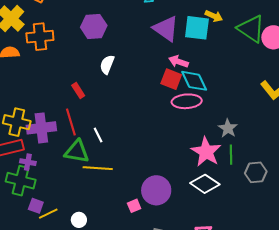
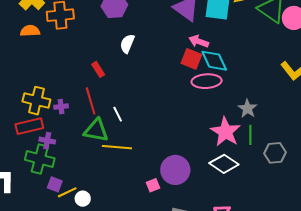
purple cross: (41, 128) -> (61, 107), size x0.5
white circle: (79, 220) -> (83, 199), moved

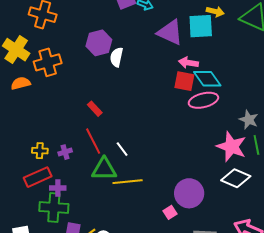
white semicircle: (127, 44) -> (116, 57), moved
yellow cross: (36, 101) -> (40, 151), size x0.6

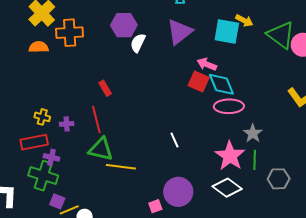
purple triangle: (170, 32) -> (179, 32), moved, turned 44
pink ellipse: (203, 100) -> (229, 106), moved
white line: (122, 149) -> (174, 140), moved

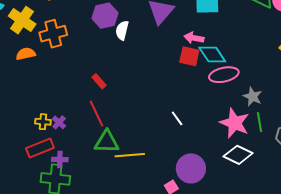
purple cross: (67, 124) -> (59, 122), moved, turned -32

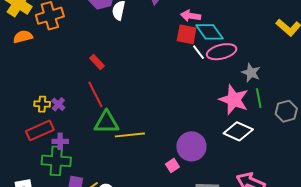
white line: (177, 118) -> (199, 52), moved

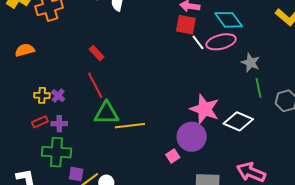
cyan diamond: (209, 32) -> (229, 20), moved
orange semicircle: (23, 37) -> (25, 50), moved
pink star: (234, 100) -> (205, 109), moved
red rectangle: (40, 130) -> (40, 122), size x0.6
purple cross: (60, 141) -> (59, 124), moved

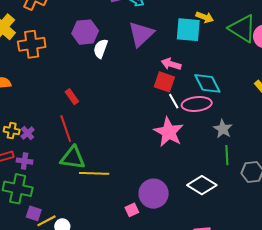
pink star: (205, 109) -> (169, 132), moved

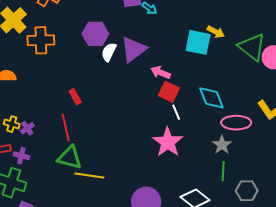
purple triangle: (141, 34) -> (133, 49), moved
pink arrow: (171, 64) -> (160, 72), moved
pink ellipse: (197, 104) -> (236, 123), moved

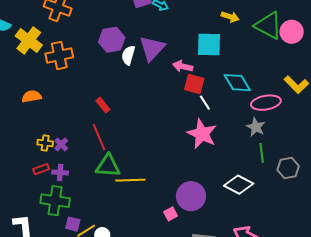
cyan square: (198, 42) -> (209, 44), moved

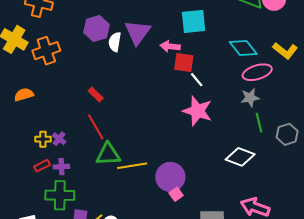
cyan diamond: (237, 83) -> (243, 48), moved
gray star: (256, 127) -> (250, 98), turned -30
purple circle: (191, 196) -> (170, 177), moved

